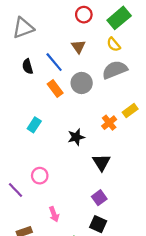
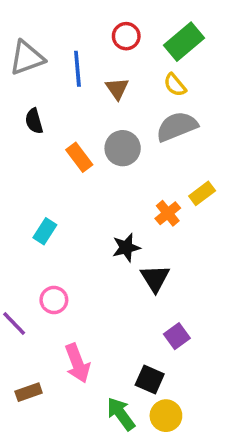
blue line: (54, 62) -> (77, 69), moved, turned 35
cyan rectangle: (34, 125) -> (45, 231), moved
black star: (76, 137) -> (126, 248), moved
purple square: (99, 198) -> (177, 336), moved
pink arrow: (54, 214) -> (77, 363), size x1.5

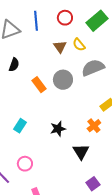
blue line: (77, 69) -> (36, 21), moved
yellow semicircle: (175, 85) -> (79, 45), moved
black semicircle: (34, 121) -> (14, 65), turned -144
orange cross: (168, 213) -> (94, 126), moved
black star: (126, 248) -> (58, 129), moved

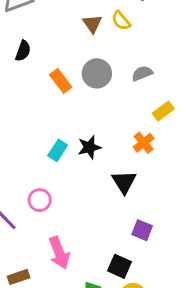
gray semicircle: (93, 68) -> (142, 73), moved, size x0.6
cyan rectangle: (20, 126) -> (58, 150), moved
purple square: (93, 184) -> (142, 230), turned -32

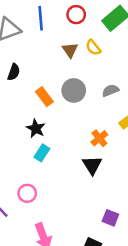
orange cross: (144, 143) -> (99, 138), moved
black star: (89, 147) -> (36, 128), moved, turned -30
black triangle: (124, 182) -> (92, 165), moved

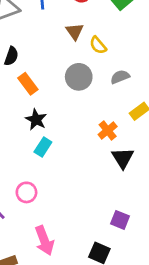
yellow semicircle: (93, 48) -> (98, 45), moved
orange rectangle: (44, 97) -> (28, 84), moved
black triangle: (92, 165) -> (123, 158), moved

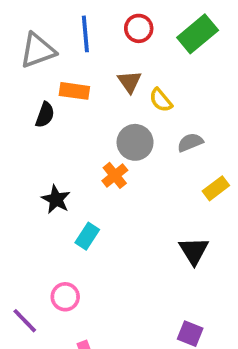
orange rectangle: (28, 84) -> (74, 91), moved, turned -45
black star: (36, 119) -> (56, 199), moved
orange cross: (108, 130) -> (115, 175), moved

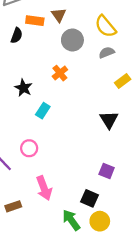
brown triangle: (130, 82) -> (59, 15), moved
yellow semicircle: (161, 100) -> (105, 26), moved, size x1.5
gray circle: (135, 142) -> (72, 40), moved

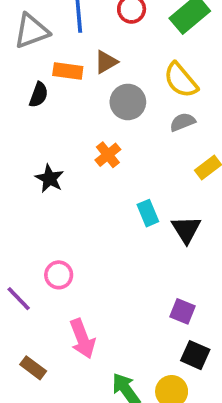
brown triangle: (59, 15) -> (106, 62), turned 35
cyan rectangle: (43, 111) -> (148, 213), moved, turned -56
black square: (90, 198) -> (195, 355), moved
brown rectangle: (13, 206) -> (33, 368), turned 56

